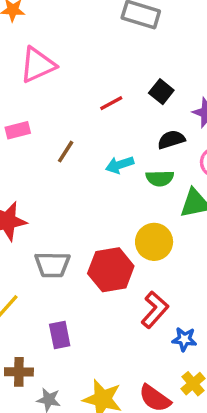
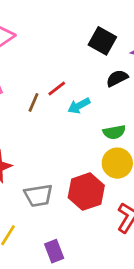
black square: (161, 92) -> (102, 41), size x1.4
red line: (111, 103) -> (57, 88), moved
green semicircle: (160, 178) -> (114, 132), moved

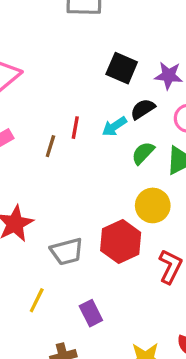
red line: (57, 88) -> (75, 128), turned -36
cyan arrow: (79, 106) -> (114, 126), moved
green semicircle: (114, 132) -> (143, 153), moved, turned 150

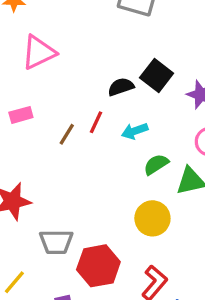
black semicircle: (143, 109) -> (121, 87), moved
red hexagon: (121, 241) -> (98, 266), moved

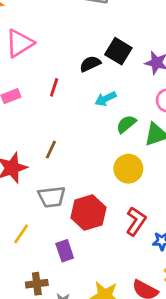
red line: (96, 122) -> (54, 87), moved
brown line: (67, 134) -> (51, 150), moved

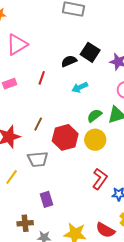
green semicircle: (126, 124) -> (94, 116), moved
red hexagon: (88, 213) -> (65, 137), moved
yellow line: (21, 234) -> (12, 177), moved

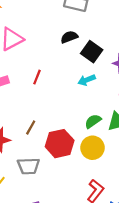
black semicircle: (69, 61) -> (69, 37), moved
cyan arrow: (80, 87) -> (87, 80), moved

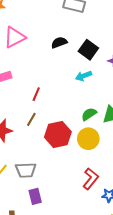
black semicircle: (69, 37) -> (59, 43), moved
red line: (37, 77) -> (36, 94), moved
gray trapezoid: (28, 166) -> (26, 170), moved

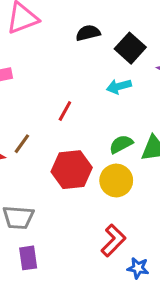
red line: (36, 94) -> (65, 111), moved
brown line: (31, 119) -> (22, 144), moved

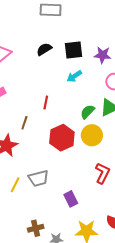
black square: (130, 48) -> (74, 50), turned -30
brown line: (22, 144) -> (24, 123), moved
purple rectangle: (28, 258) -> (71, 199), moved

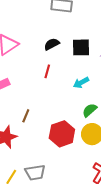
cyan arrow: (74, 76) -> (81, 83), moved
red line: (46, 103) -> (47, 71), moved

